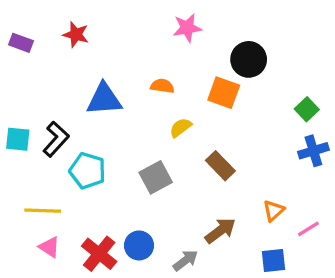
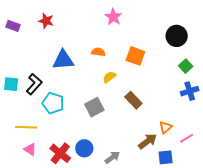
pink star: (187, 28) -> (113, 17), turned -30
black circle: (249, 59) -> (177, 36), moved
brown arrow: (220, 231) -> (147, 141), moved

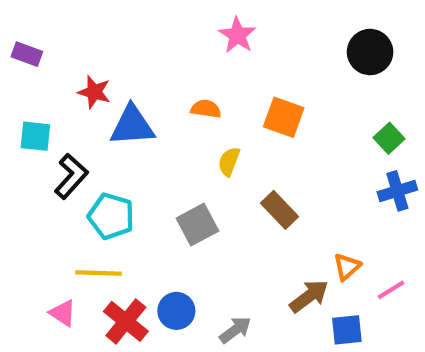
red star: (46, 21) -> (94, 92), moved
black circle: (177, 36) -> (370, 52), moved
yellow semicircle: (109, 77) -> (229, 161), turned -32
cyan square: (11, 84) -> (35, 136), moved
yellow line: (26, 127) -> (99, 273), moved

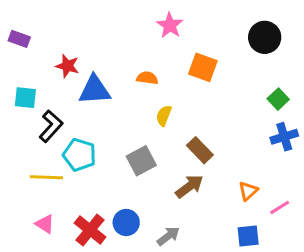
orange square: (284, 117) -> (203, 67), moved
yellow line: (99, 273) -> (46, 177), moved
brown arrow: (309, 296) -> (189, 186), moved

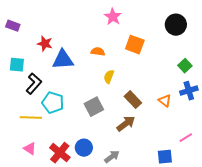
orange triangle: (248, 191) -> (165, 101), moved, turned -40

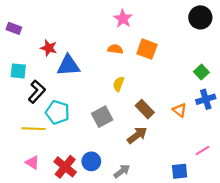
black circle: (176, 25) -> (200, 17), moved
orange semicircle: (98, 52) -> (115, 49), moved

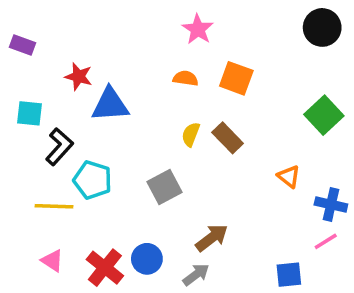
green square: (201, 72) -> (324, 115), size x1.5
blue cross: (206, 99) -> (331, 204), moved, turned 30
brown rectangle: (145, 109) -> (228, 138), moved
brown arrow: (137, 135) -> (212, 238), moved

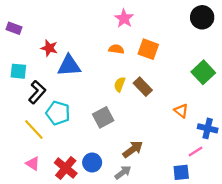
yellow line: (54, 206) -> (34, 130), turned 45
pink line: (326, 241) -> (196, 152), moved

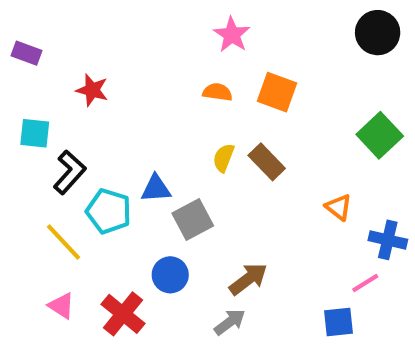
blue triangle: (69, 66) -> (156, 189), moved, size x0.7
blue circle: (92, 163) -> (170, 275), moved

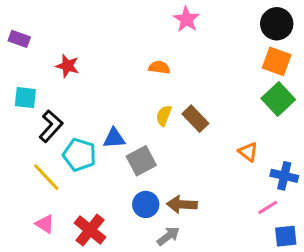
pink star: (232, 35) -> (186, 19), moved
orange square: (277, 92) -> (277, 61), moved
blue circle: (170, 275) -> (146, 204), moved
brown arrow: (248, 279) -> (182, 204), turned -140
blue square: (339, 322) -> (286, 236), moved

